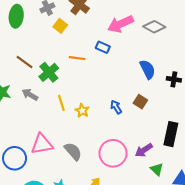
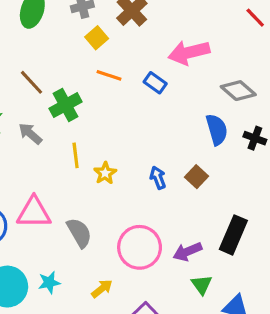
gray diamond: (154, 27) -> (238, 91), moved
orange line: (77, 58) -> (109, 75), moved
black cross: (174, 79) -> (255, 138), moved

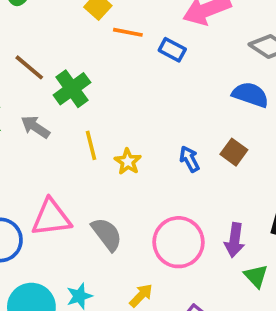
orange line: (109, 75) -> (128, 32), moved
blue semicircle: (217, 130) -> (250, 95), turned -48
purple arrow: (187, 252) -> (235, 240), turned -52

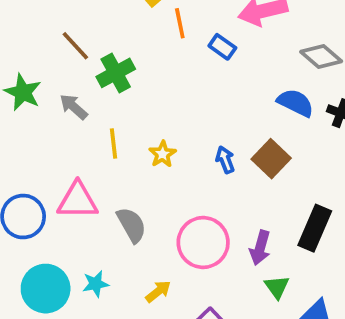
orange line: (128, 32) -> (180, 23), turned 60
yellow line: (91, 145) -> (113, 144), moved
brown square: (234, 152) -> (271, 159), size x1.4

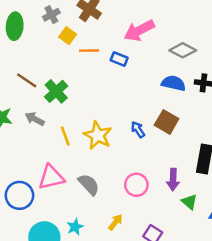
orange line: (180, 23) -> (89, 51), turned -66
yellow star: (162, 154) -> (98, 135), size x1.6
pink circle: (203, 242) -> (136, 185), size x0.7

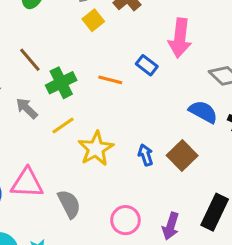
pink arrow: (139, 30) -> (180, 38), turned -72
orange line: (89, 51) -> (110, 80), moved
yellow line: (65, 136) -> (63, 126), moved, turned 60

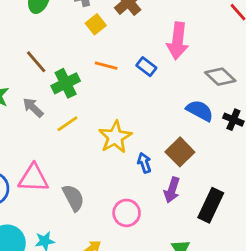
orange line: (110, 80) -> (106, 66), moved
yellow star: (96, 149) -> (115, 137), moved
blue arrow: (146, 155) -> (144, 163), moved
purple arrow: (171, 226) -> (172, 190), moved

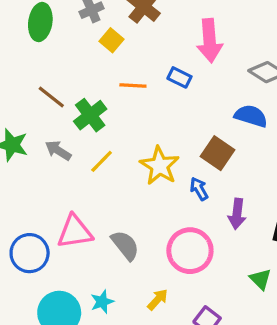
brown square: (180, 152) -> (217, 153), moved
pink circle: (127, 213) -> (190, 251), size x1.4

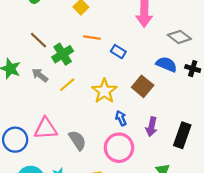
blue rectangle: (179, 77) -> (118, 52), moved
blue arrow: (199, 189) -> (121, 118), moved

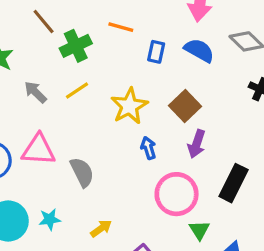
blue rectangle: (118, 52) -> (156, 52), turned 64
blue semicircle: (166, 64) -> (199, 50), moved
gray arrow: (40, 75) -> (35, 92), moved
purple arrow: (152, 127) -> (197, 144), moved
pink circle: (119, 148) -> (177, 194), moved

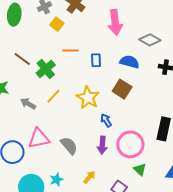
blue semicircle: (199, 50) -> (129, 62), moved
purple arrow: (197, 144) -> (102, 145), moved
green triangle: (199, 230) -> (140, 169), moved

